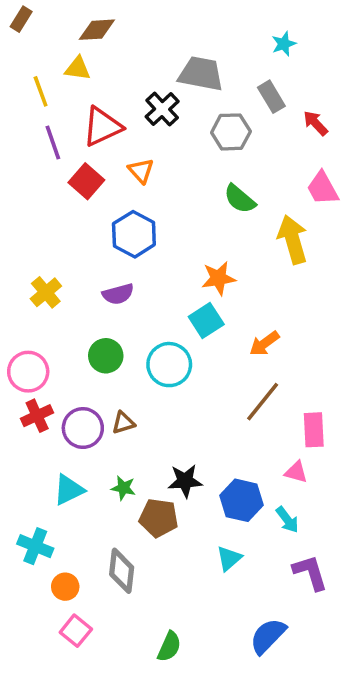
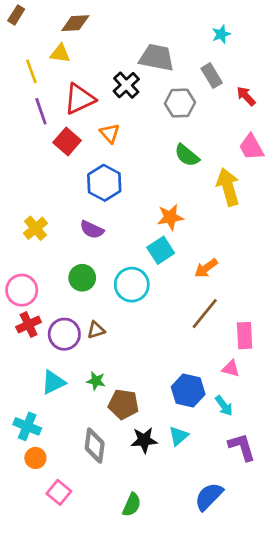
purple semicircle: (118, 294) -> (92, 230), turned 40
black star: (185, 481) -> (144, 440), moved
orange circle: (65, 587) -> (35, 458), moved

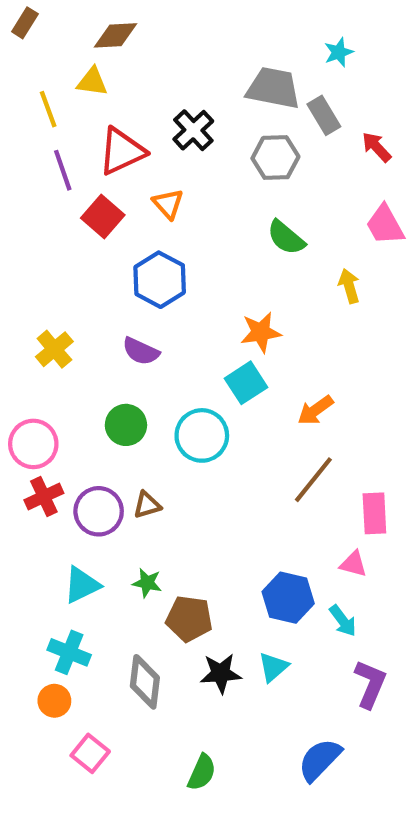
gray trapezoid: (157, 58) -> (273, 88), moved
yellow arrow: (228, 187) -> (349, 286), size x0.6
cyan cross: (27, 426) -> (69, 652), moved
purple L-shape: (242, 447) -> (370, 684), turned 40

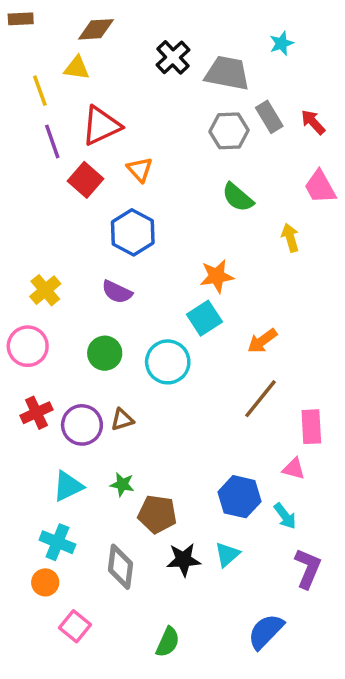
brown rectangle: (25, 23) -> (21, 19), turned 55
gray rectangle: (324, 115) -> (269, 117), moved
black cross: (193, 130) -> (173, 57), moved
pink circle: (33, 444) -> (28, 346), moved

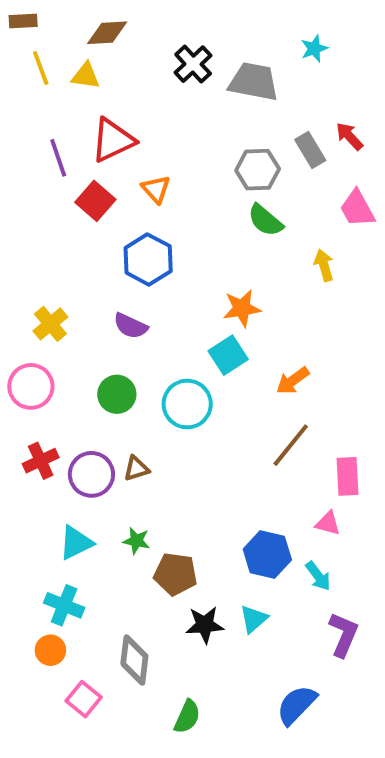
yellow line: (40, 91) -> (41, 68), moved
gray rectangle: (269, 117) -> (310, 150), moved
gray hexagon: (229, 131) -> (258, 170), moved
gray diamond: (120, 567) -> (134, 660), moved

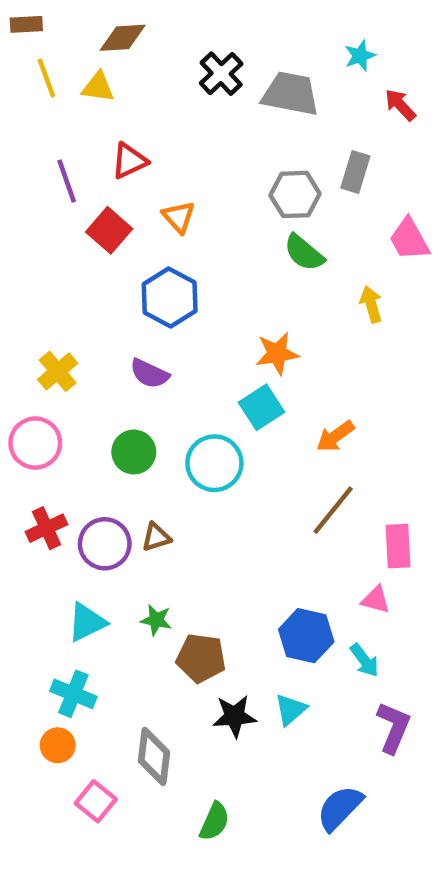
red arrow: (349, 136) -> (400, 105), moved
red triangle: (113, 140) -> (129, 161), size x0.7
gray rectangle: (310, 150) -> (355, 172), turned 48

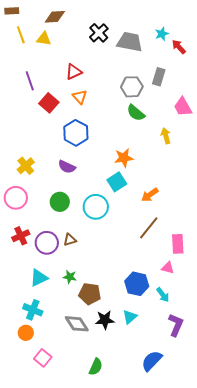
cyan star: (360, 56) -> (162, 34), moved
red triangle: (129, 161) -> (74, 72), moved
gray diamond: (154, 757) -> (77, 324), moved, turned -40

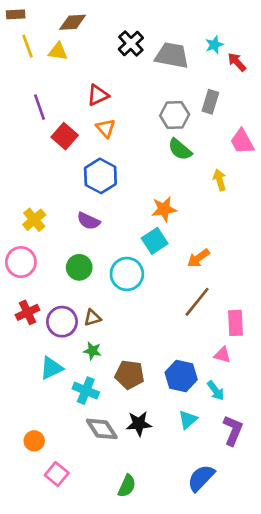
green star: (70, 277) -> (92, 351), moved
brown pentagon: (90, 294) -> (130, 375), moved
cyan cross: (33, 310) -> (86, 391), moved
cyan triangle: (130, 317) -> (188, 420), moved

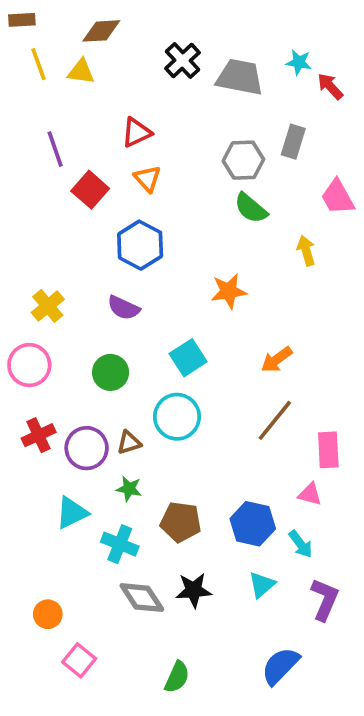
cyan star: (214, 45) -> (299, 62), turned 30
cyan square: (155, 241) -> (188, 358), moved
cyan circle: (127, 274) -> (177, 417), moved

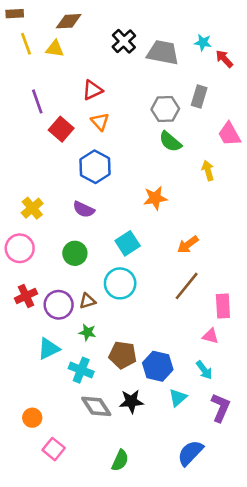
blue hexagon: (253, 524) -> (158, 366), moved

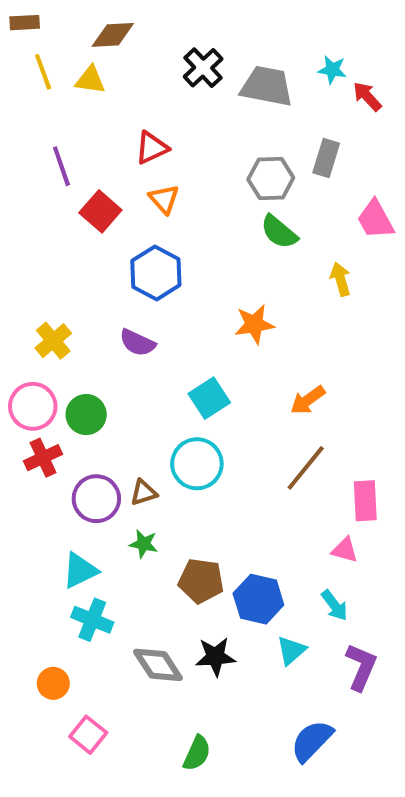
green circle: (75, 253) -> (86, 415), moved
red cross: (26, 296) -> (43, 458), moved
cyan cross: (81, 370) -> (92, 620), moved

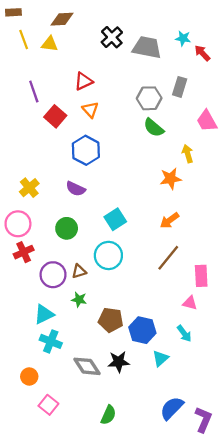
orange star: (254, 324) -> (171, 179), moved
green circle: (86, 415) -> (67, 228), moved
purple L-shape: (361, 667) -> (203, 419), moved

